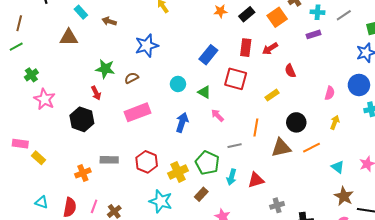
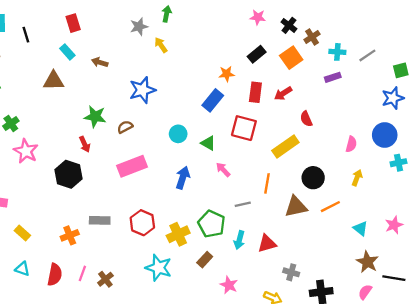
orange star: (220, 11) -> (227, 74), moved
yellow rectangle: (272, 95) -> (285, 147), size x1.6
yellow rectangle: (38, 158) -> (22, 233), moved
gray cross: (277, 205) -> (291, 272), turned 32

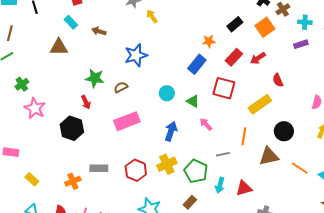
red rectangle: (255, 92) -> (234, 57), turned 36
orange line: (330, 207) -> (300, 168), moved, turned 60
yellow cross: (178, 234) -> (167, 164), moved

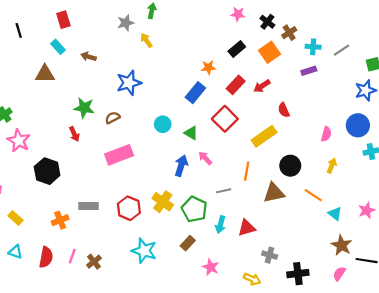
red square: (224, 88) -> (225, 119), turned 30
black hexagon: (72, 128) -> (47, 171), moved
blue arrow: (171, 131) -> (181, 166), moved
yellow cross: (167, 164) -> (163, 202), turned -30
orange line: (300, 168) -> (313, 195), moved

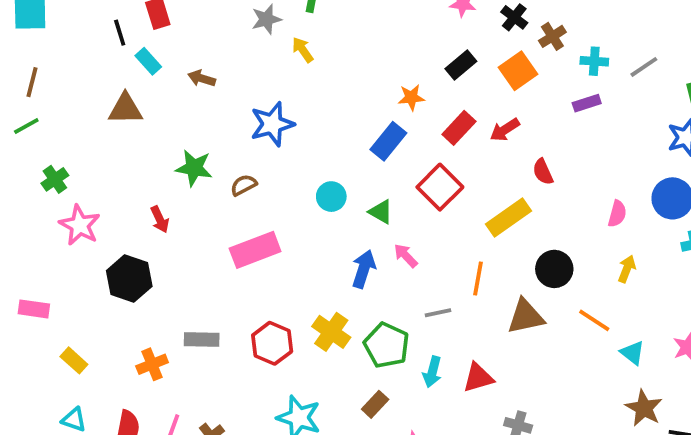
black line: (19, 30) -> (120, 33), moved
red arrow: (74, 134) -> (160, 219), moved

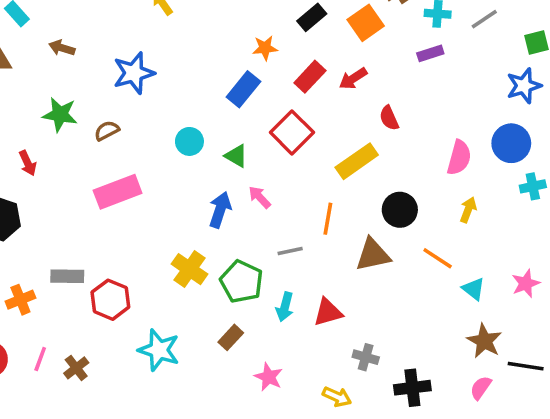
brown arrow: (202, 78) -> (62, 48), moved
pink semicircle: (617, 214) -> (459, 158), size x1.4
red hexagon: (272, 343) -> (110, 300), moved

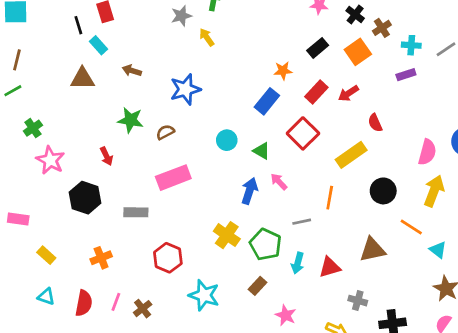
yellow arrow: (468, 210) -> (434, 191), size x1.6
brown triangle: (373, 255) -> (372, 250), moved
gray rectangle: (67, 276) -> (136, 212), moved

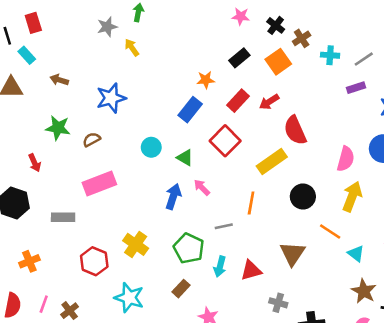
purple rectangle: (406, 75) -> (356, 88), moved
red semicircle: (375, 123) -> (295, 130), size x1.6
yellow cross: (227, 235) -> (136, 244), moved
brown triangle: (372, 250) -> (292, 254), turned -44

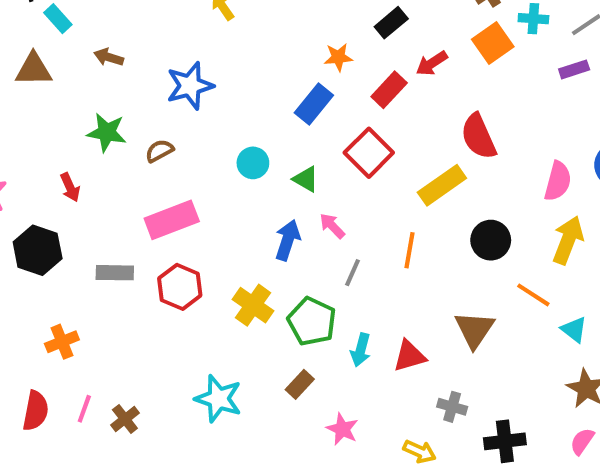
orange square: (278, 62) -> (493, 43), moved
red arrow: (269, 102) -> (432, 63), moved
gray line: (224, 226) -> (353, 273), moved, turned -54
yellow cross: (136, 244) -> (253, 305), moved
red hexagon: (94, 261) -> (180, 287), moved

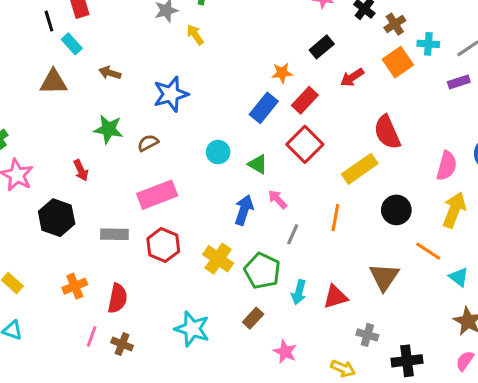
red rectangle: (389, 90) -> (305, 100), moved
red semicircle: (36, 411) -> (117, 298), moved
brown cross: (125, 419) -> (122, 344), turned -30

